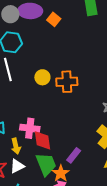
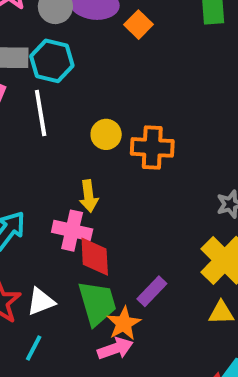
yellow arrow: (16, 146) -> (89, 196), moved

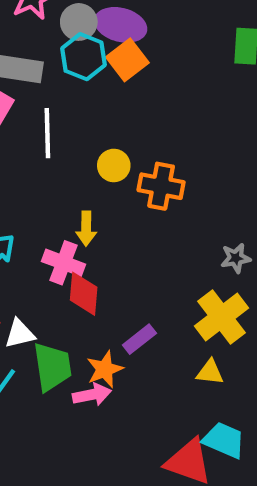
orange square: (138, 25) -> (127, 60), moved, size x1.4
cyan hexagon: (52, 61) -> (84, 57), moved
green trapezoid: (97, 303) -> (52, 367), moved

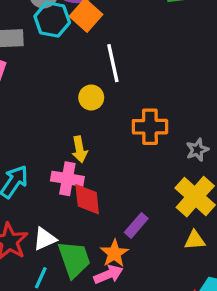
white line: (47, 133) -> (113, 63), moved
orange cross: (161, 186) -> (150, 127), moved

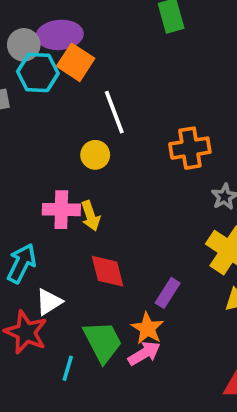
orange cross: (150, 127) -> (190, 148), moved
pink cross: (67, 179) -> (61, 210), moved
white triangle: (45, 239) -> (49, 302), moved

